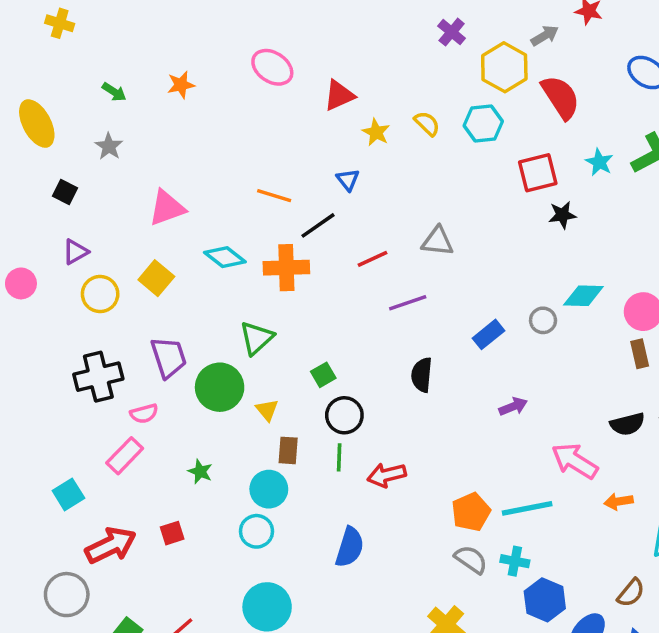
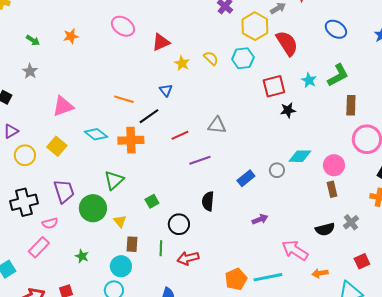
black circle: (344, 415) -> (179, 224), moved

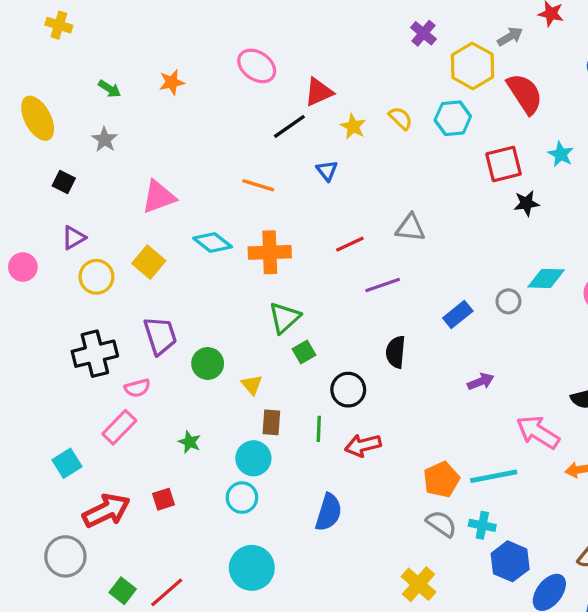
black line: (149, 116) -> (289, 126), moved
green triangle: (114, 180) -> (284, 318), moved
green circle: (93, 208) -> (208, 363), size x0.7

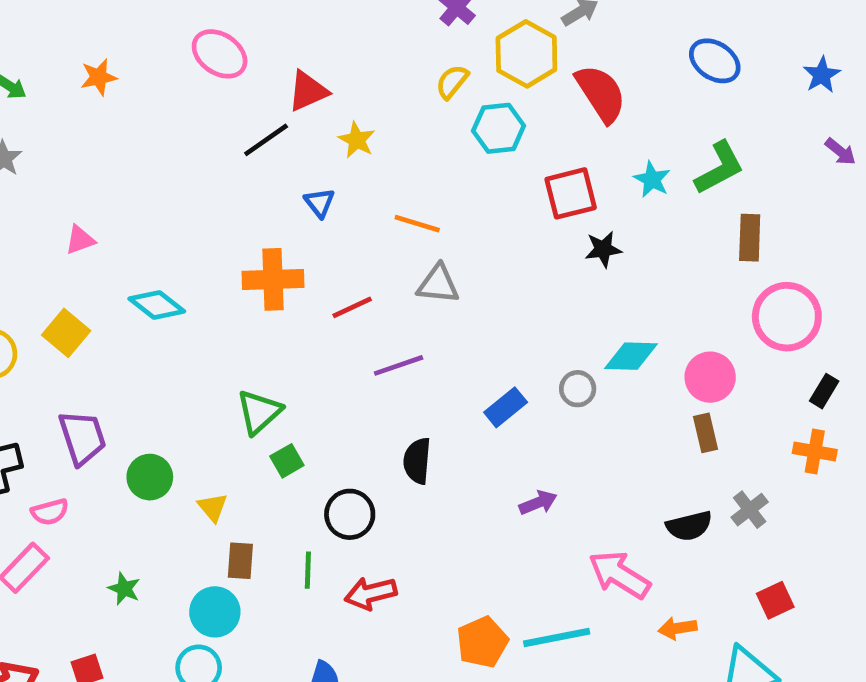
yellow semicircle: (401, 118) -> (452, 82), moved, turned -95
orange line: (258, 185) -> (417, 224), moved
pink triangle: (159, 197) -> (80, 240), size x0.6
orange cross: (270, 252) -> (273, 279), moved

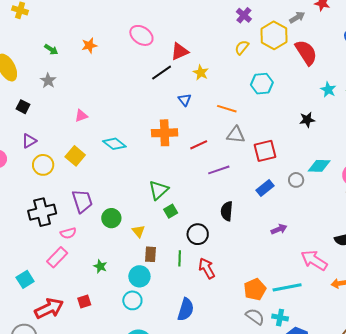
cyan hexagon: (499, 128) -> (262, 84), moved
red square: (571, 193) -> (265, 151), moved
red arrow: (371, 593) -> (207, 268), turned 75

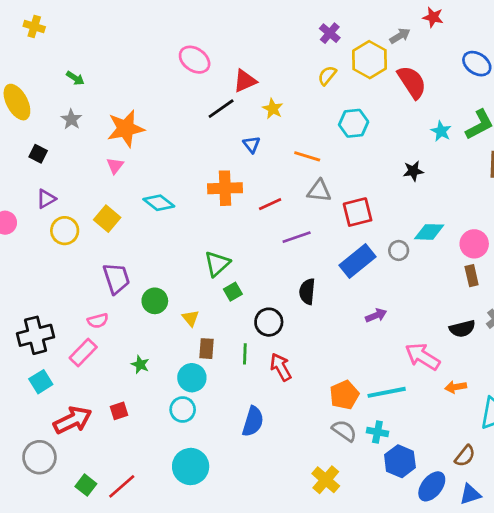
orange star: (89, 45) -> (126, 129), moved, size x1.8
pink triangle: (81, 116) -> (115, 166), turned -32
blue rectangle: (265, 188) -> (358, 261), size x1.5
black cross: (42, 212) -> (36, 335), moved

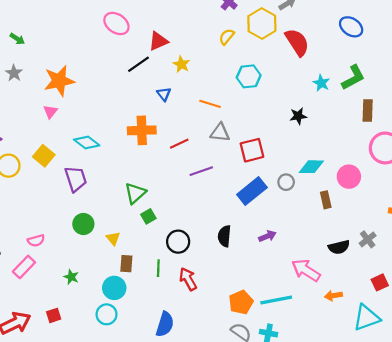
brown rectangle: (472, 276) -> (326, 200), moved
purple trapezoid: (116, 278) -> (76, 179), moved
black semicircle: (307, 292) -> (224, 236), moved

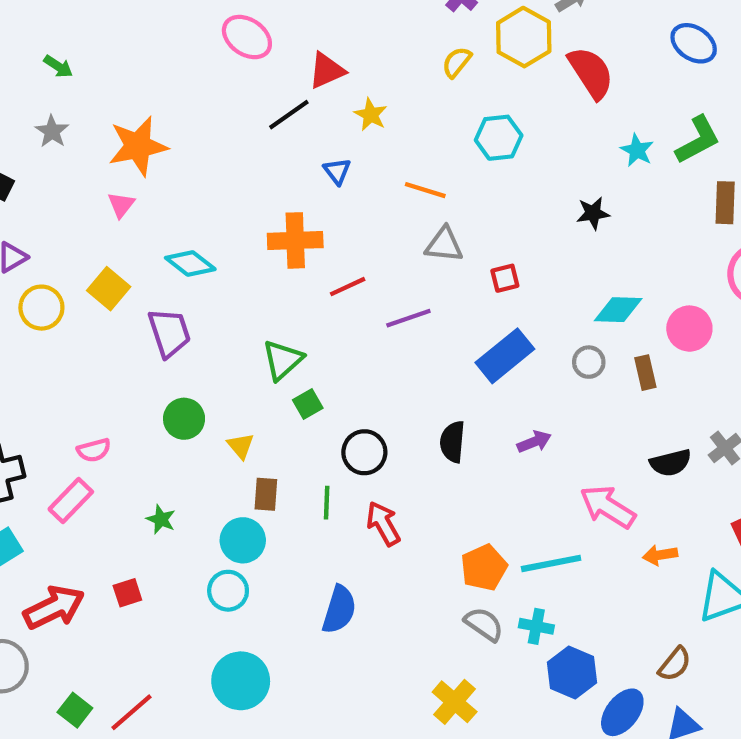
red line: (179, 144) -> (348, 287), moved
red square: (252, 150) -> (505, 278), size x0.6
gray circle: (286, 182) -> (589, 362), moved

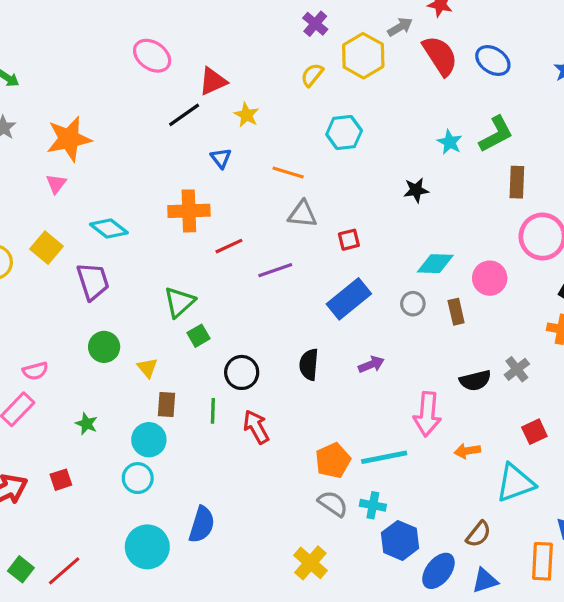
red semicircle: (591, 73) -> (440, 56), moved
pink arrow: (608, 507) -> (427, 414), turned -117
blue semicircle: (339, 610) -> (202, 524), moved

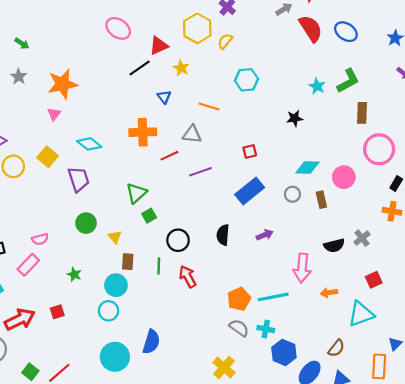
yellow hexagon: (363, 56) -> (197, 28), moved
gray triangle: (302, 214) -> (192, 134), moved

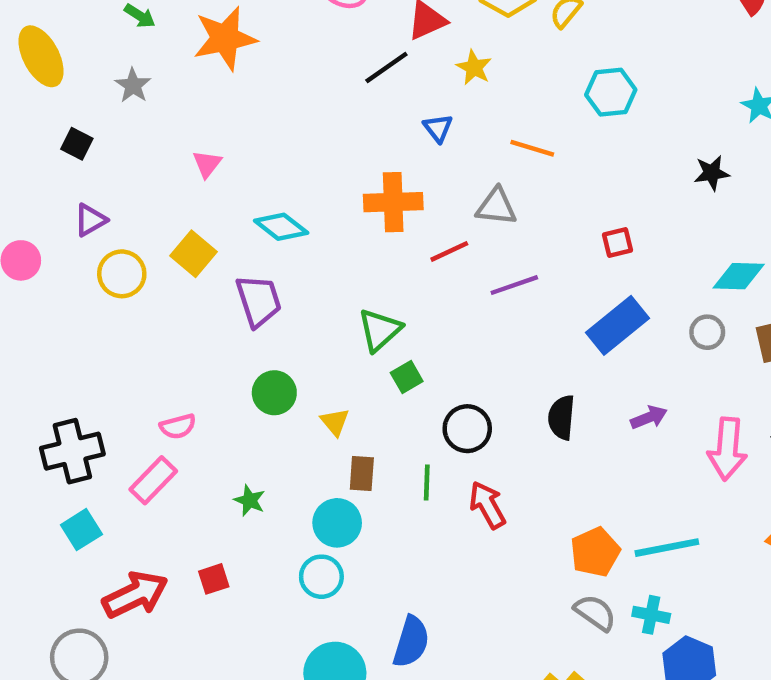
orange star: (63, 84) -> (225, 38), moved
pink arrow: (302, 268) -> (727, 449), moved

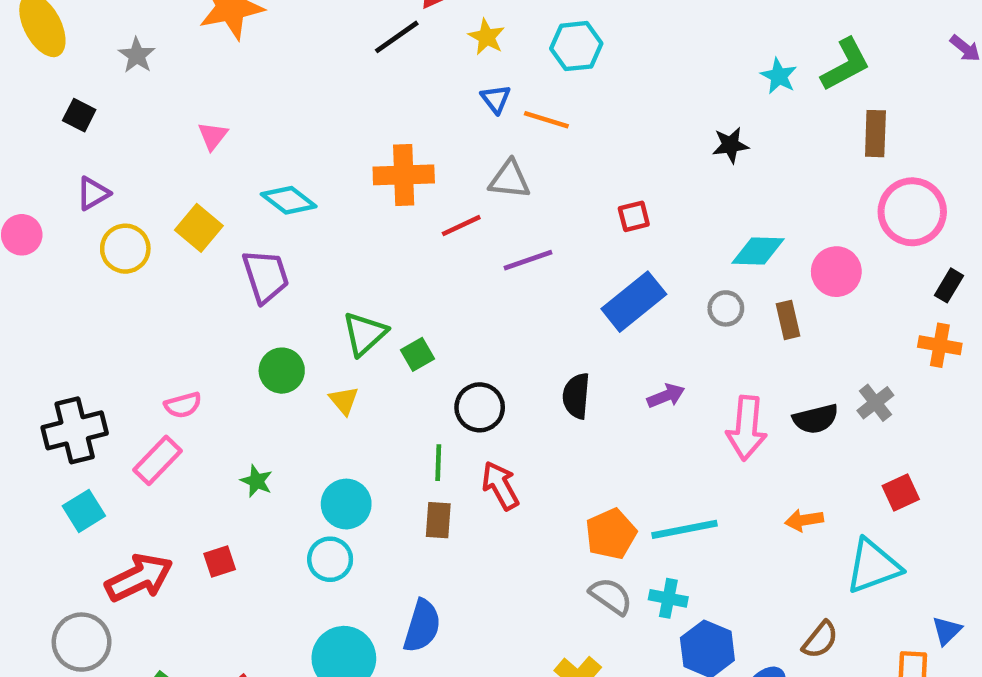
cyan hexagon: (611, 92) -> (576, 46), moved
blue triangle: (438, 128) -> (496, 99), moved
green triangle: (380, 330) -> (365, 334), moved
brown rectangle: (362, 474) -> (438, 520), moved

